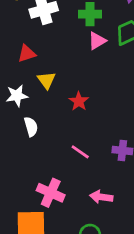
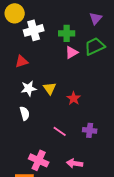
yellow triangle: (46, 80) -> (50, 88), moved
white star: (17, 96) -> (29, 88), moved
red star: (79, 101) -> (74, 98), moved

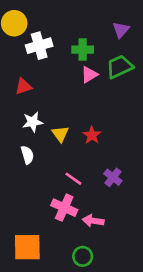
yellow triangle: (50, 88) -> (60, 134), moved
purple cross: (90, 130) -> (113, 177), turned 32
pink cross: (39, 160) -> (64, 208), moved

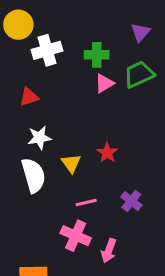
yellow triangle: (60, 134) -> (71, 163), moved
white semicircle: (27, 155) -> (33, 175), size x1.6
pink line: (73, 179) -> (86, 202), turned -48
pink arrow: (93, 221) -> (109, 251), turned -78

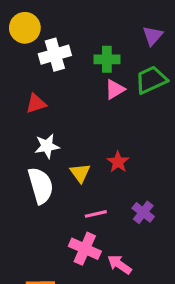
pink arrow: (109, 251) -> (120, 264), turned 105

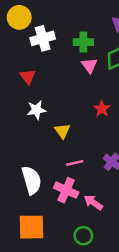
pink triangle: (115, 89) -> (90, 65), turned -35
red triangle: (36, 104) -> (28, 77), turned -49
red star: (118, 162) -> (102, 109), moved
white semicircle: (41, 186) -> (32, 180), moved

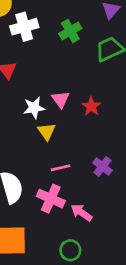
green cross: (83, 42) -> (70, 31), turned -30
pink triangle: (90, 65) -> (61, 99), moved
white star: (36, 110) -> (34, 108), moved

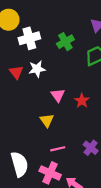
white star: (34, 108) -> (37, 69), moved

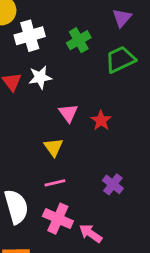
pink line: (58, 149) -> (55, 183), moved

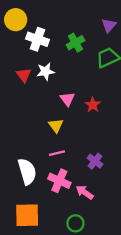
white cross: (30, 36) -> (37, 39), turned 35
purple cross: (113, 184) -> (95, 161), moved

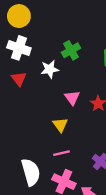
white cross: (37, 39) -> (19, 48), moved
green cross: (75, 43) -> (71, 50), moved
red triangle: (24, 75) -> (19, 79), moved

